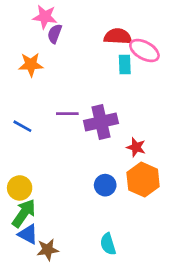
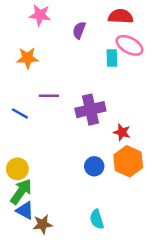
purple semicircle: (55, 34) -> (79, 30), moved
red semicircle: (118, 36) -> (121, 16), moved
purple line: (67, 114) -> (49, 96), moved

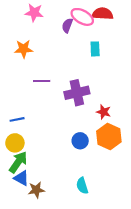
pink ellipse: (129, 45) -> (82, 17), moved
blue line: (20, 113) -> (17, 119), moved, turned -40

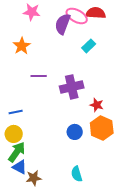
purple semicircle: (67, 25) -> (63, 24), size x1.5
orange star: (23, 49) -> (22, 46), turned -30
cyan rectangle: (95, 49) -> (89, 46), turned 48

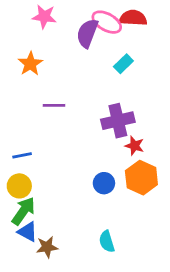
purple cross: (72, 87) -> (118, 121), moved

